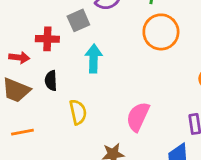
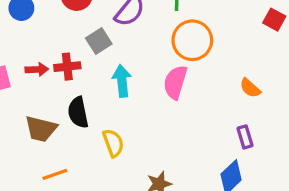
red arrow: (19, 57) -> (37, 69), moved
black semicircle: (51, 81) -> (78, 112), size x1.4
pink semicircle: (138, 117) -> (175, 82), moved

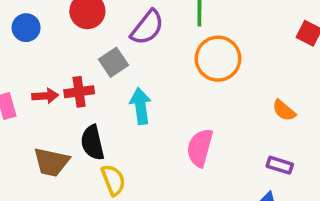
pink semicircle: (175, 82) -> (200, 148), moved
purple rectangle: (245, 137) -> (280, 165), turned -55
yellow semicircle: (113, 143) -> (113, 180), moved

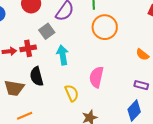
yellow semicircle: (113, 180) -> (72, 93), moved

